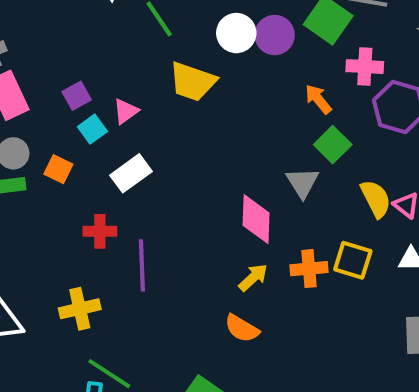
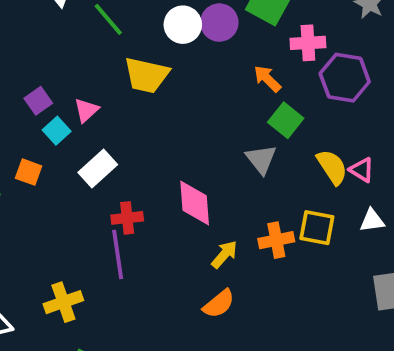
pink diamond: (256, 219) -> (195, 203), moved
red cross: (100, 231) -> (127, 218), moved
orange semicircle: (242, 328) -> (219, 304), turned -64

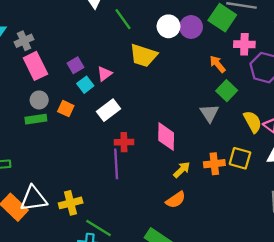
yellow cross: (63, 302) -> (71, 203), moved

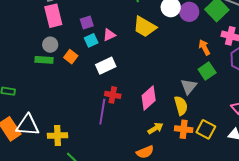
yellow semicircle: (253, 122) -> (181, 106), moved
pink diamond: (166, 137) -> (149, 98), turned 35

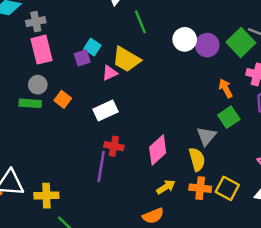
yellow trapezoid: (145, 27) -> (126, 59), moved
cyan square: (91, 40) -> (92, 47), moved, turned -32

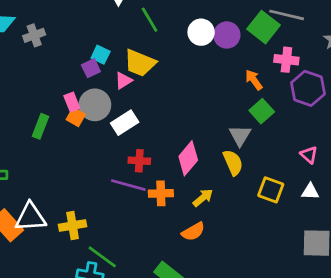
pink rectangle: (42, 50) -> (72, 102), moved, size x0.6
gray circle: (38, 85) -> (95, 105), moved, size x1.5
green rectangle: (30, 103) -> (40, 126), turned -65
purple line: (101, 166) -> (128, 185), turned -76
orange cross: (200, 188) -> (161, 193), moved

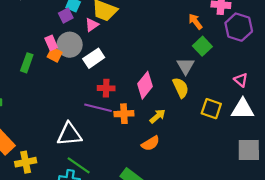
white triangle: (310, 191) -> (243, 109), size x1.6
white triangle: (30, 217) -> (69, 134), moved
yellow cross: (73, 225) -> (26, 162), moved

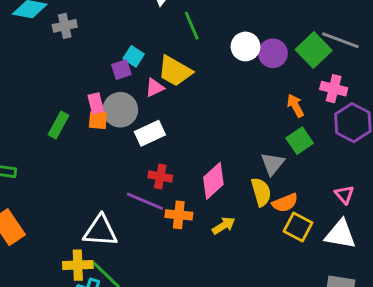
orange square: (55, 55) -> (98, 120), turned -32
orange semicircle: (150, 143) -> (285, 203), moved
yellow cross: (26, 162) -> (78, 265), moved

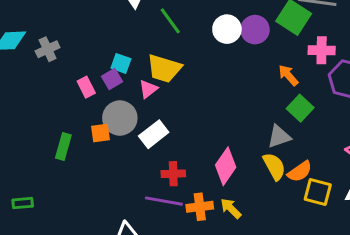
pink rectangle: (96, 103) -> (86, 87), moved
gray triangle: (273, 164) -> (279, 136), turned 45
yellow arrow: (224, 226) -> (231, 208), moved, turned -90

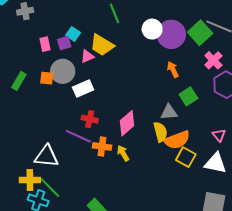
purple circle: (255, 30) -> (171, 34), size x1.4
pink cross: (322, 50) -> (213, 60), turned 30
orange arrow: (288, 75) -> (173, 69), moved
orange semicircle: (300, 171) -> (177, 140), size x1.4

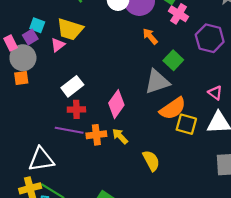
pink cross: (213, 60) -> (179, 14), moved
gray circle: (63, 71) -> (23, 58), moved
white rectangle: (83, 88) -> (72, 86), moved
gray triangle: (169, 112) -> (157, 82), size x1.4
yellow semicircle: (160, 132) -> (151, 161), moved

